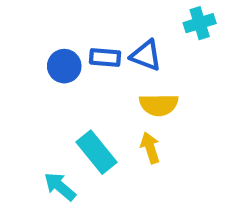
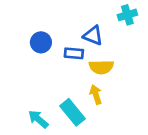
blue rectangle: (105, 58) -> (74, 53), moved
cyan rectangle: (96, 152) -> (73, 112), moved

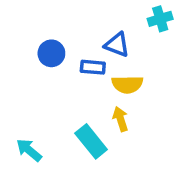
cyan arrow: (38, 119) -> (29, 150), moved

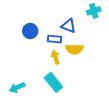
yellow arrow: (120, 119) -> (55, 57), moved
cyan arrow: (29, 150) -> (17, 87), turned -63

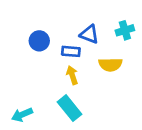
cyan cross: (94, 11) -> (125, 30), moved
yellow semicircle: (75, 49) -> (110, 65), moved

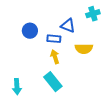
cyan cross: (125, 30) -> (93, 14), moved
cyan arrow: (22, 115) -> (17, 87), turned -70

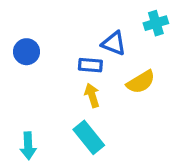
blue circle: (30, 31) -> (27, 52), moved
yellow semicircle: (84, 49) -> (141, 82), turned -30

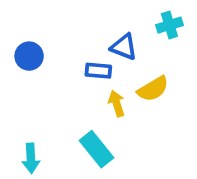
yellow arrow: (92, 95) -> (117, 103), moved

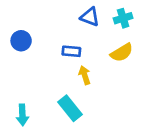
blue triangle: (124, 47) -> (90, 17), moved
yellow semicircle: (153, 89) -> (122, 53), moved

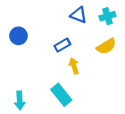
blue rectangle: (71, 51) -> (62, 45), turned -35

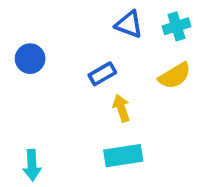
cyan rectangle: (61, 95) -> (123, 156), moved, turned -60

